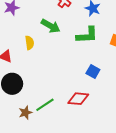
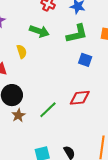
blue square: (93, 72) -> (85, 60), moved
brown star: (25, 113) -> (18, 115), moved

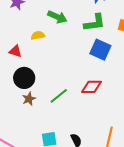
yellow semicircle: (22, 52) -> (38, 35), turned -88
blue square: (85, 60) -> (100, 50), size x1.5

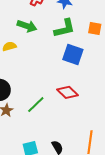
red diamond: (92, 87) -> (68, 92), turned 50

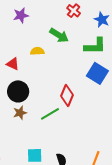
red diamond: (68, 92) -> (67, 95), moved, turned 55

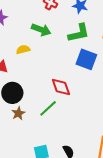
red diamond: (67, 95) -> (61, 87), turned -30

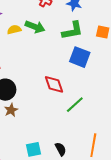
yellow semicircle: (23, 50) -> (14, 30), moved
green line: (48, 108) -> (75, 105), moved

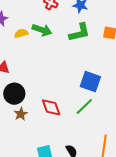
blue square: (80, 57) -> (90, 82), moved
red diamond: (54, 84) -> (51, 107), moved

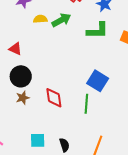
green arrow: (42, 30) -> (61, 20), turned -60
green line: (84, 106) -> (86, 104), turned -54

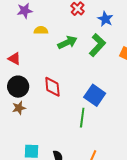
green arrow: (61, 20) -> (67, 42), moved
green L-shape: (97, 31) -> (97, 45), turned -50
red diamond: (54, 98) -> (52, 87), moved

